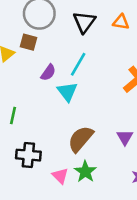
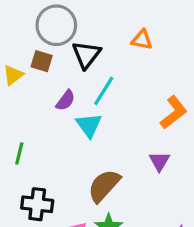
black triangle: (84, 22) -> (86, 55), moved
orange triangle: (121, 22) -> (142, 40), moved
purple triangle: (125, 137) -> (159, 161), moved

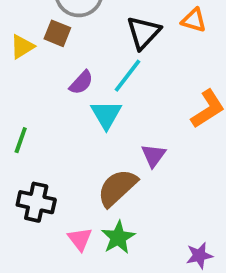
orange triangle: (142, 40) -> (194, 20), moved
black triangle: (86, 55) -> (143, 33), moved
purple triangle: (159, 161) -> (154, 155), moved

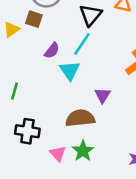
brown semicircle: (117, 188) -> (80, 118), turned 40

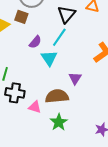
black cross: (27, 131) -> (15, 93), moved
pink triangle: (58, 154) -> (35, 107), moved, turned -32

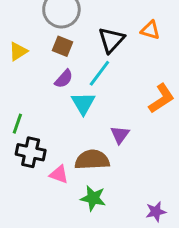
brown square: (21, 17) -> (62, 46), moved
green star: (59, 122) -> (93, 198), turned -30

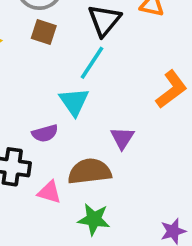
purple semicircle: (64, 79) -> (45, 133), moved, turned 36

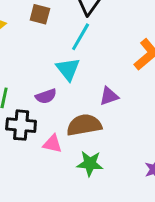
purple triangle: (122, 138) -> (109, 96), turned 42

